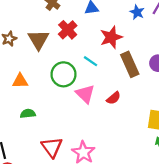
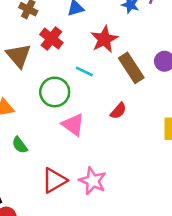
pink triangle: (85, 94) -> (73, 125), moved
green semicircle: (28, 114) -> (20, 145), turned -112
red triangle: (52, 147) -> (54, 180), turned 45

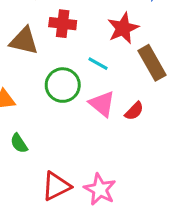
red cross: (51, 38) -> (63, 24), turned -35
brown triangle: (19, 56) -> (24, 41), turned -40
pink triangle: (73, 125) -> (102, 104), moved

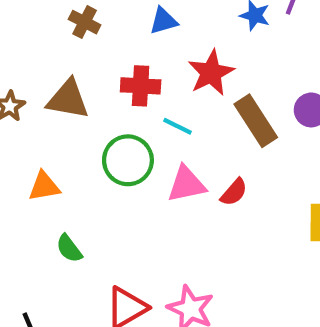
red cross: (63, 24) -> (141, 86), moved
pink triangle: (102, 104) -> (187, 184), turned -48

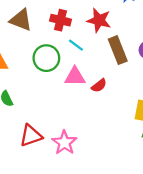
red star: (211, 73) -> (99, 20), turned 30

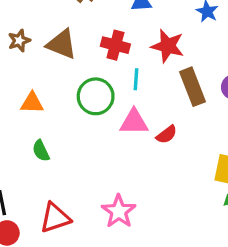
cyan line: (76, 45) -> (136, 79), turned 56
red triangle: (31, 136) -> (55, 218), moved

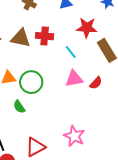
red cross: (115, 45) -> (45, 36), moved
cyan line: (136, 79) -> (71, 52), turned -32
green circle: (96, 96) -> (31, 82), moved

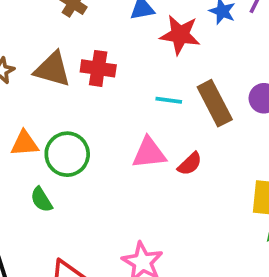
red star: (87, 28) -> (180, 35), moved
cyan line: (71, 52) -> (169, 100), moved, turned -48

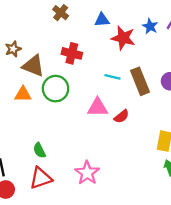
brown triangle: (52, 69) -> (33, 66), moved
green circle: (67, 154) -> (56, 89), moved
green semicircle: (41, 200) -> (39, 150), moved

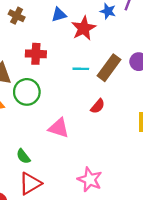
red star: (123, 38) -> (84, 28), turned -30
brown rectangle: (140, 81) -> (109, 68), turned 70
pink triangle: (98, 107) -> (59, 128), moved, turned 30
pink star: (87, 173) -> (90, 180), moved

